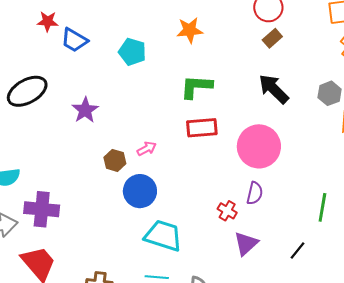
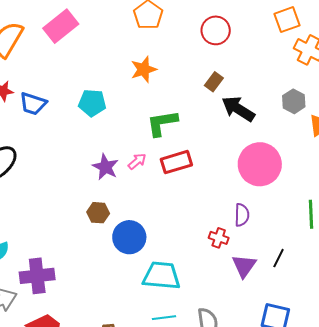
brown rectangle: (272, 38) -> (214, 82), moved
purple star: (85, 110) -> (105, 167), moved
pink circle: (259, 146) -> (260, 164), moved
pink arrow: (147, 149) -> (137, 161), moved
black line: (297, 250) -> (279, 258), moved

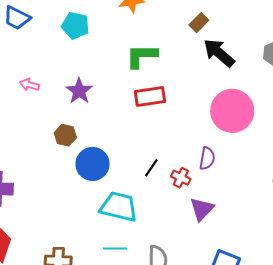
pink arrow: (137, 161) -> (29, 85), moved, turned -132
black line: (279, 258) -> (151, 168), moved

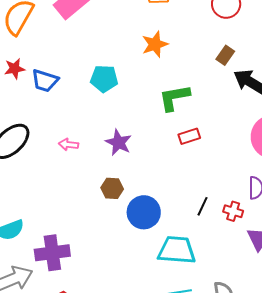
red rectangle: (150, 97) -> (189, 136), size x0.7

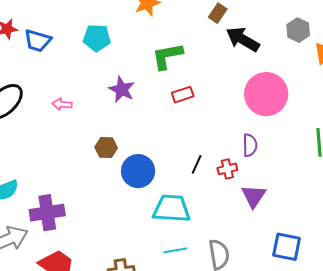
purple star: (119, 142) -> (122, 89), moved
red cross: (233, 211) -> (227, 169), turned -30

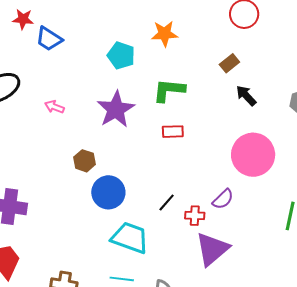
cyan pentagon: (97, 38) -> (121, 56), moved
black arrow: (243, 39) -> (246, 96), size x0.7
purple star: (122, 89) -> (116, 109), size x1.4
purple semicircle: (250, 145) -> (223, 199), turned 30
purple triangle: (254, 196) -> (212, 249), size x1.4

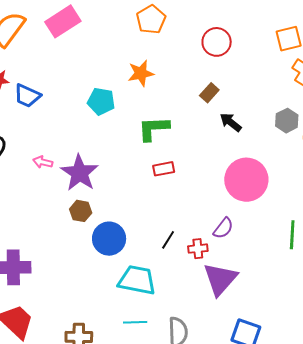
purple star: (116, 109) -> (80, 173), moved

